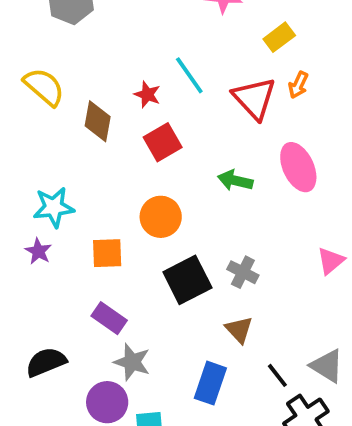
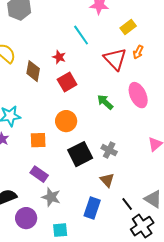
cyan line: (189, 75) -> (81, 35), moved
green arrow: (235, 180) -> (105, 102), turned 30
purple circle: (107, 402) -> (26, 218), moved

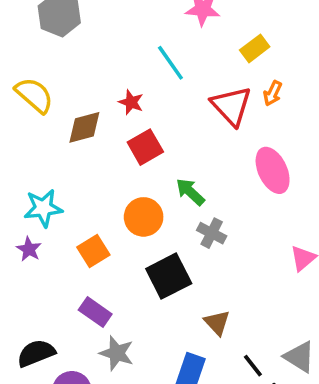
brown diamond: (33, 71) -> (84, 127), turned 65
green arrow: (105, 102) -> (190, 192), moved
orange square: (38, 140) -> (93, 251), turned -30
gray cross: (109, 150) -> (212, 233), moved

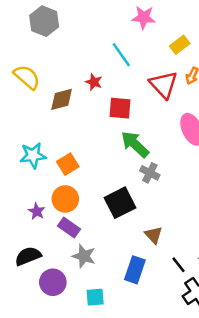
red square: (145, 147) -> (120, 108), moved, turned 35
green arrow: (190, 192) -> (135, 144), size x1.4
orange circle: (144, 217) -> (65, 199), moved
purple star: (29, 249) -> (37, 211), moved
orange square: (93, 251) -> (68, 164), moved

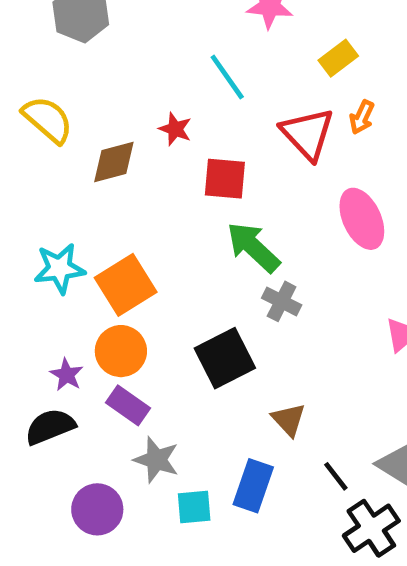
orange square: (68, 164) -> (126, 285), size x1.4
black semicircle: (28, 256) -> (50, 427), moved
cyan square: (95, 297) -> (194, 507), moved

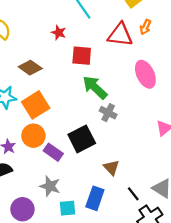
red triangle: (308, 134) -> (120, 35), turned -40
brown diamond: (114, 162) -> (30, 68), moved, turned 50
purple rectangle: (128, 405) -> (53, 152), moved

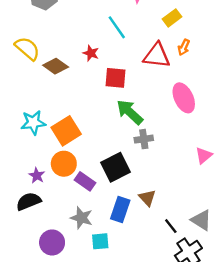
brown diamond: (30, 68) -> (56, 66), moved
gray cross: (108, 113) -> (144, 139), turned -35
blue rectangle: (95, 198) -> (120, 210), moved

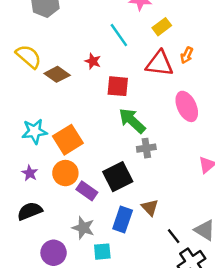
yellow rectangle: (172, 18) -> (162, 27), moved
purple star: (37, 175) -> (30, 173), moved

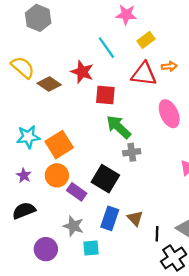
orange arrow: (187, 55) -> (169, 66), turned -120
red star: (93, 61) -> (82, 72), size x1.5
black square: (118, 177) -> (105, 179), turned -32
brown triangle: (150, 208) -> (135, 218), moved
black line: (174, 236) -> (157, 234), turned 40

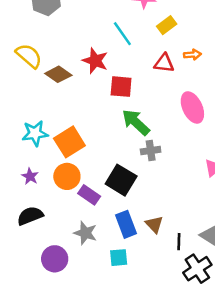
red triangle: (144, 74) -> (164, 63), size x0.7
blue rectangle: (110, 218) -> (126, 224), turned -40
cyan square: (91, 248) -> (119, 258), moved

